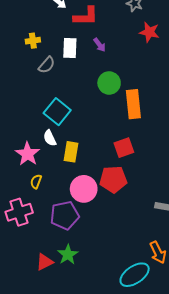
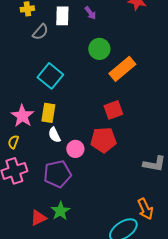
orange rectangle: (133, 104) -> (122, 69), turned 56
white semicircle: (50, 138) -> (54, 135), moved
yellow rectangle: (71, 152) -> (48, 113), moved
yellow semicircle: (36, 181) -> (13, 142), moved
pink circle: (84, 189) -> (75, 149), size x0.7

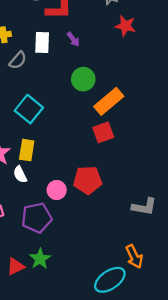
red square: (113, 110) -> (103, 132), moved
white semicircle: (54, 135) -> (20, 174), moved

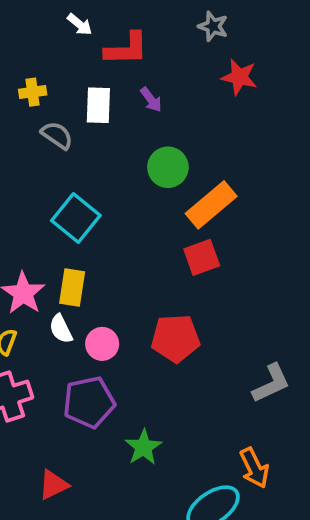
gray semicircle: (18, 60) -> (57, 135), turned -96
pink circle: (57, 190) -> (102, 344), moved
gray L-shape: (144, 207) -> (271, 383), turned -35
green star: (40, 259) -> (143, 447), moved

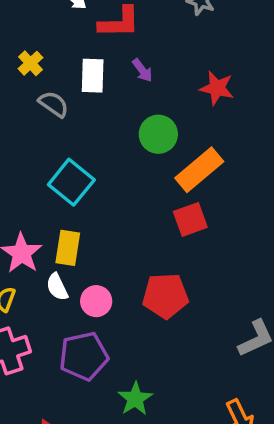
red star: (239, 77) -> (217, 88), moved
yellow cross: (33, 92) -> (30, 63), turned -35

